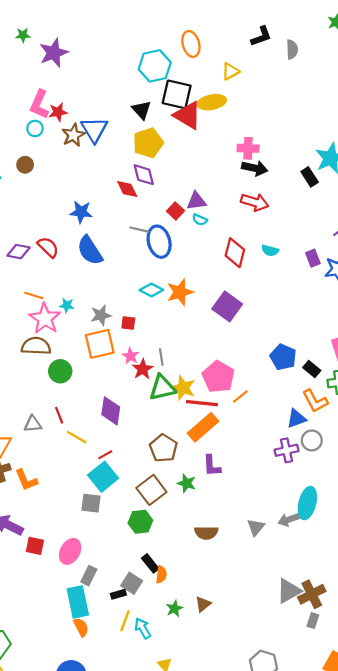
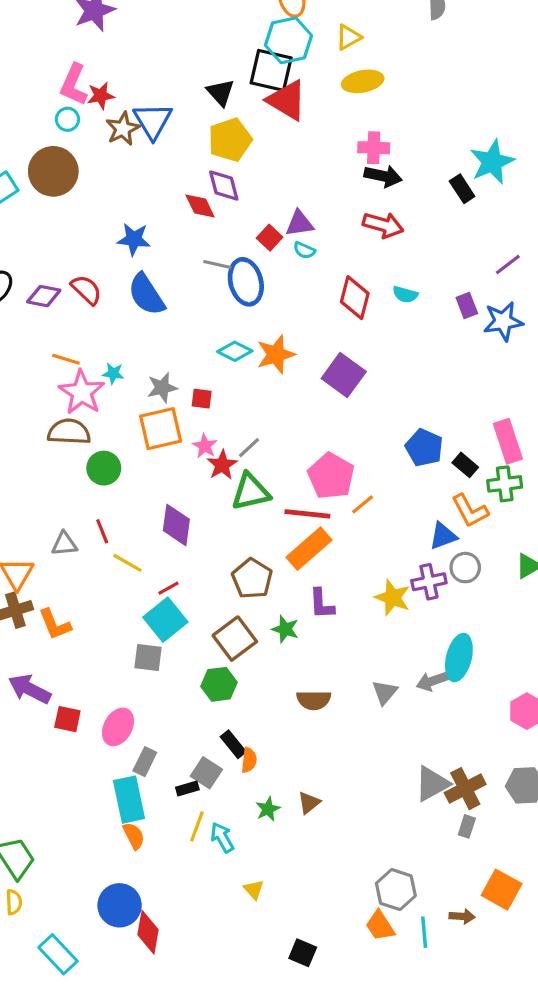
cyan hexagon: (155, 66) -> (288, 40), moved
yellow ellipse: (212, 102) -> (363, 81), moved
brown circle: (25, 165) -> (53, 171), size x2.0
gray line: (161, 357) -> (249, 448), turned 56
yellow star: (183, 388) -> (393, 598), moved

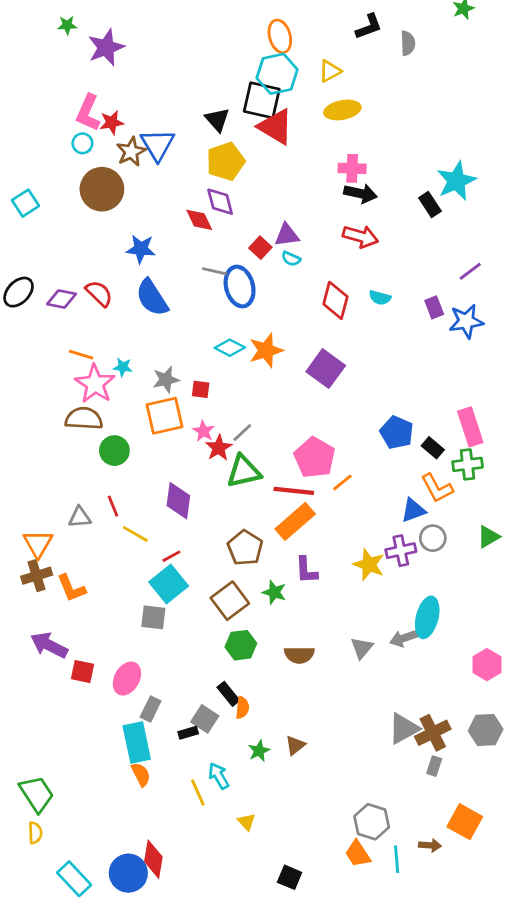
brown circle: (53, 171) -> (102, 189), moved
green hexagon: (219, 684) -> (241, 645), moved
yellow line: (197, 826) -> (198, 793), moved, turned -44
blue circle: (120, 905) -> (128, 873), moved

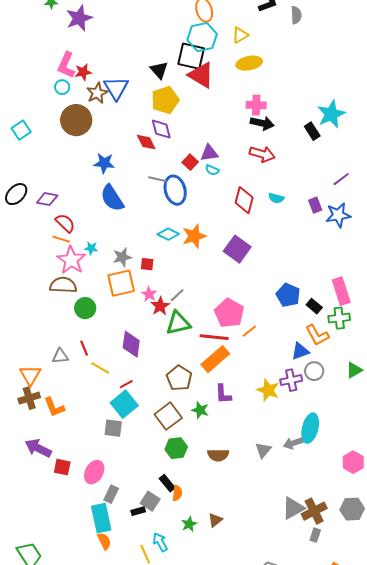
red semicircle: (99, 293) -> (65, 223), moved

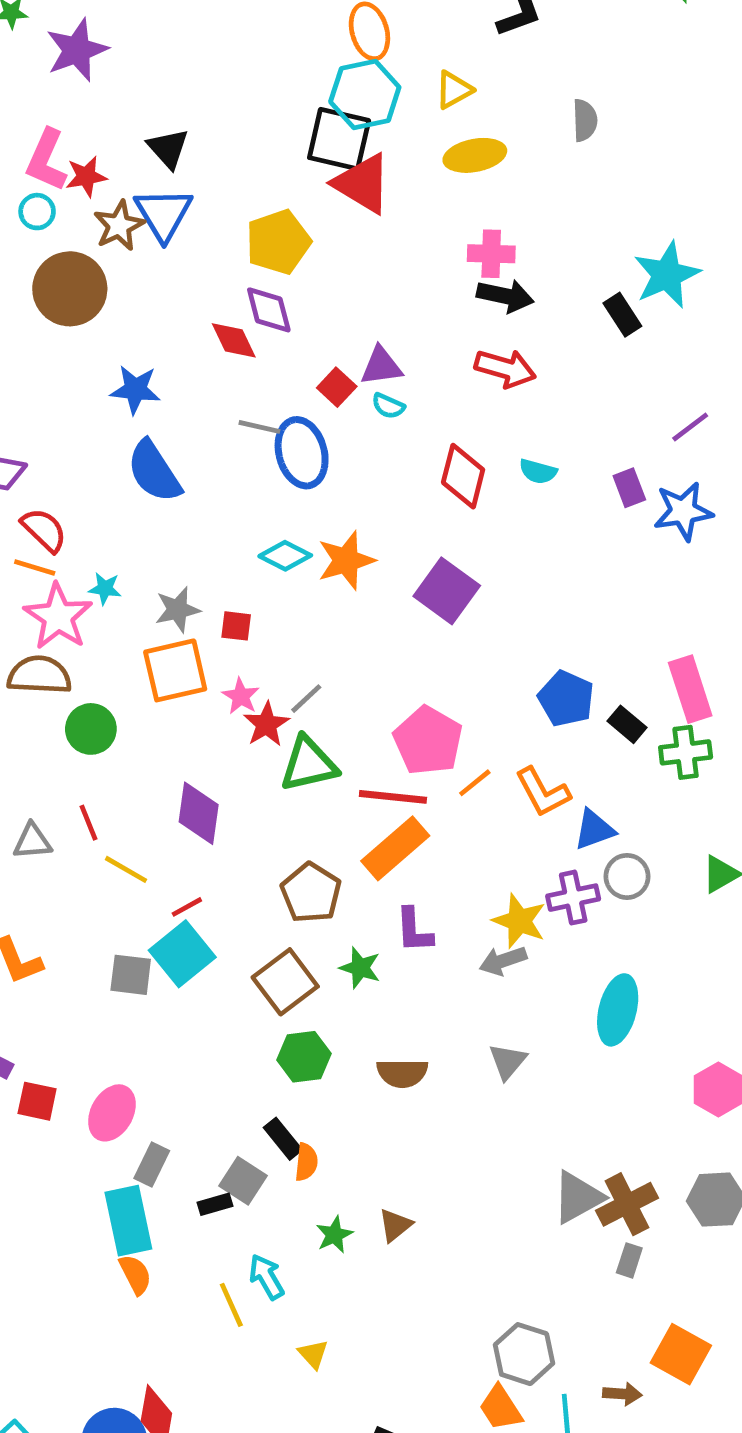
gray semicircle: (296, 15) -> (585, 120), moved
black triangle: (159, 70) -> (168, 148), moved
orange L-shape: (317, 335) -> (543, 792), moved
gray square: (113, 428) -> (131, 975), moved
gray arrow: (293, 443) -> (503, 961), moved

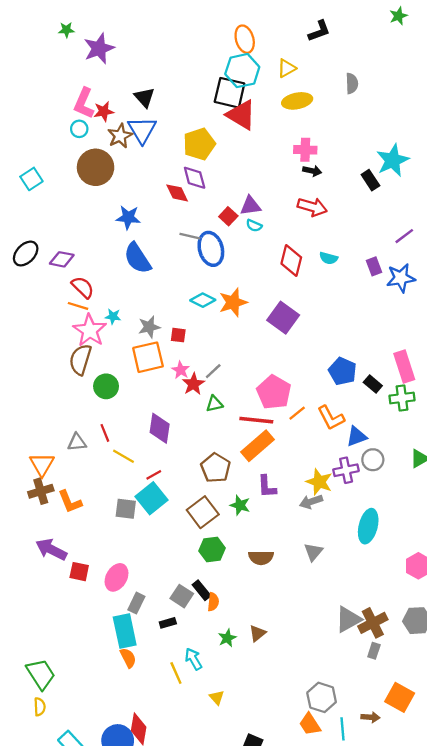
black arrow: (505, 296) -> (312, 171), size x0.7
brown semicircle: (39, 675) -> (80, 360), turned -76
green triangle: (309, 764) -> (214, 404), size x0.6
gray square: (243, 1181) -> (182, 596), moved

